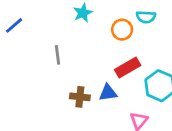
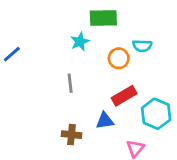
gray line: (58, 55) -> (70, 83), moved
brown cross: (80, 97) -> (71, 135), moved

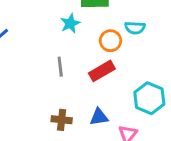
red rectangle: (124, 96) -> (102, 71), moved
blue triangle: (105, 121) -> (99, 117), moved

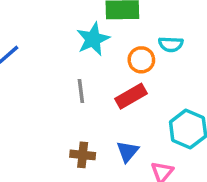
cyan star: (70, 23) -> (93, 39), size x1.4
blue triangle: (99, 117) -> (128, 151), turned -42

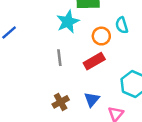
cyan semicircle: (171, 44) -> (122, 25), turned 70
brown cross: (83, 155) -> (61, 102), turned -35

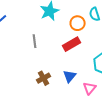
gray line: (59, 58) -> (35, 41), moved

